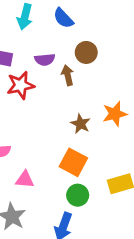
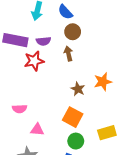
brown circle: (86, 52) -> (73, 32), moved
purple semicircle: (45, 60) -> (43, 41), moved

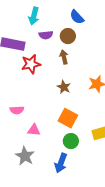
blue semicircle: (65, 12) -> (77, 17), moved
purple semicircle: (43, 41) -> (46, 35), moved
brown star: (78, 89) -> (64, 87), moved

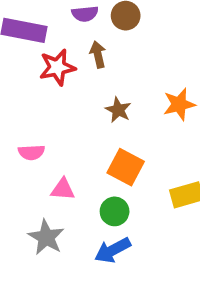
brown arrow: (64, 57) -> (98, 54), moved
green circle: (71, 141) -> (115, 211), moved
blue arrow: (61, 163) -> (113, 250), turned 42

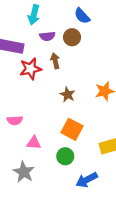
blue arrow: (113, 250) -> (87, 180), moved

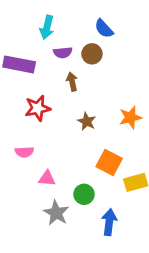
red star: (30, 69) -> (38, 108), moved
orange square: (72, 129) -> (109, 163), moved
gray star: (24, 172) -> (56, 213), moved
blue arrow: (87, 180) -> (109, 222), turned 125

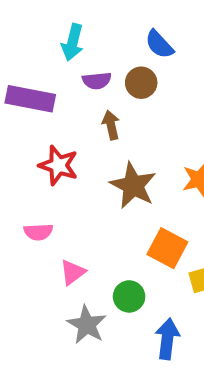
red star: (38, 108) -> (58, 165), turned 30
brown star: (87, 121) -> (133, 186), size x1.6
pink triangle: (47, 178) -> (73, 272), turned -42

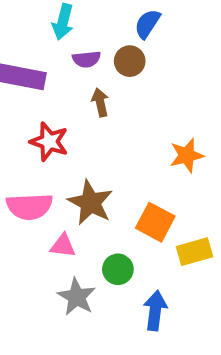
blue semicircle: (159, 44) -> (147, 24), turned 76
brown star: (133, 186) -> (90, 203), moved
pink semicircle: (38, 232) -> (30, 206), size x1.6
pink triangle: (73, 272) -> (63, 246), turned 44

